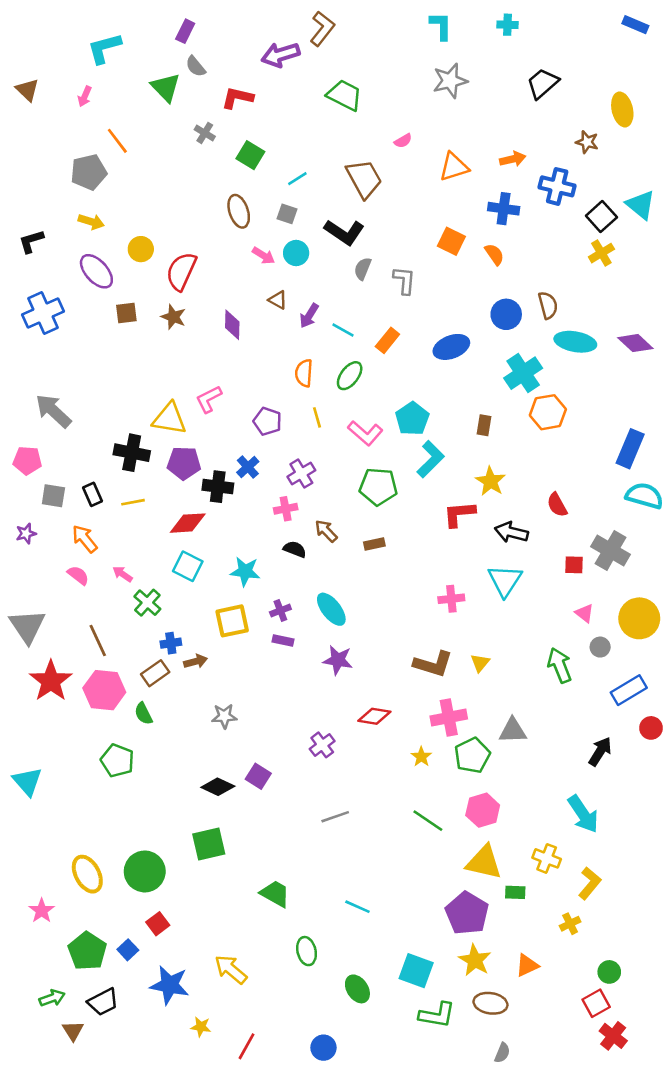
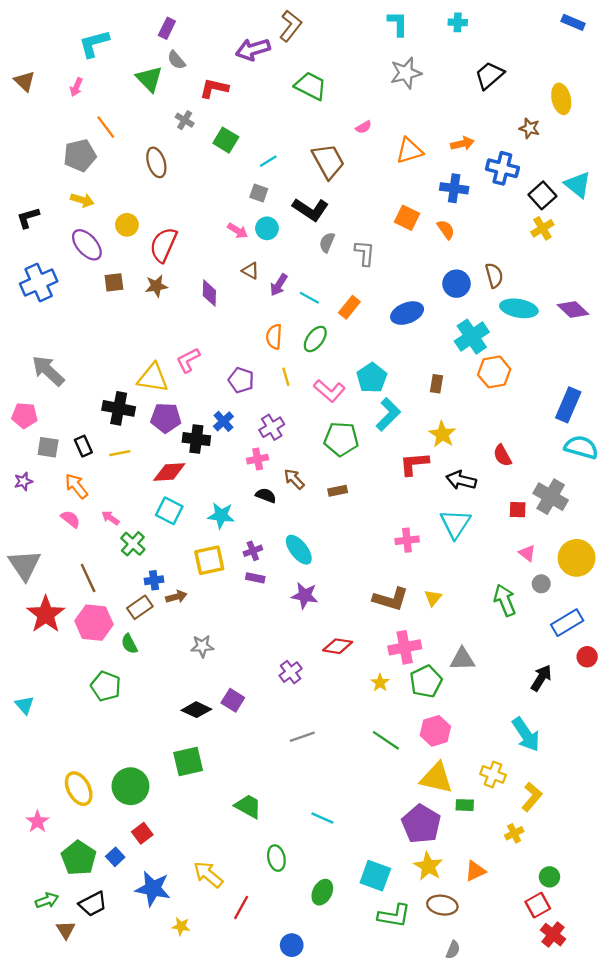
brown ellipse: (239, 211) -> (156, 162), moved
brown star: (173, 317) -> (156, 286), turned -30
cyan triangle: (27, 781) -> (25, 705), size x0.7
green ellipse: (357, 989) -> (322, 892), turned 60
red line: (247, 1046) -> (241, 907), moved

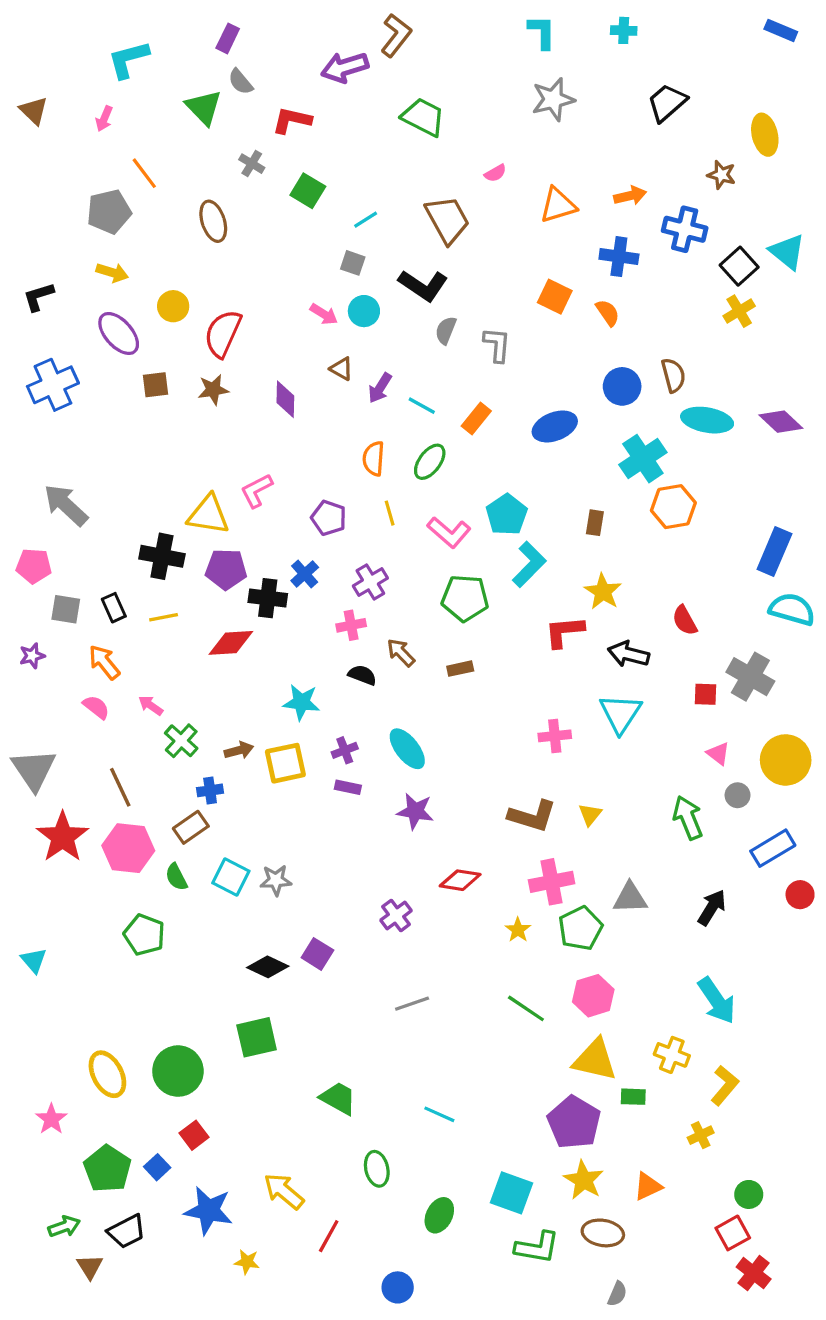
cyan square: (169, 511) -> (231, 877), moved
brown arrow: (176, 597) -> (239, 750), moved
black arrow: (541, 678) -> (712, 907), moved

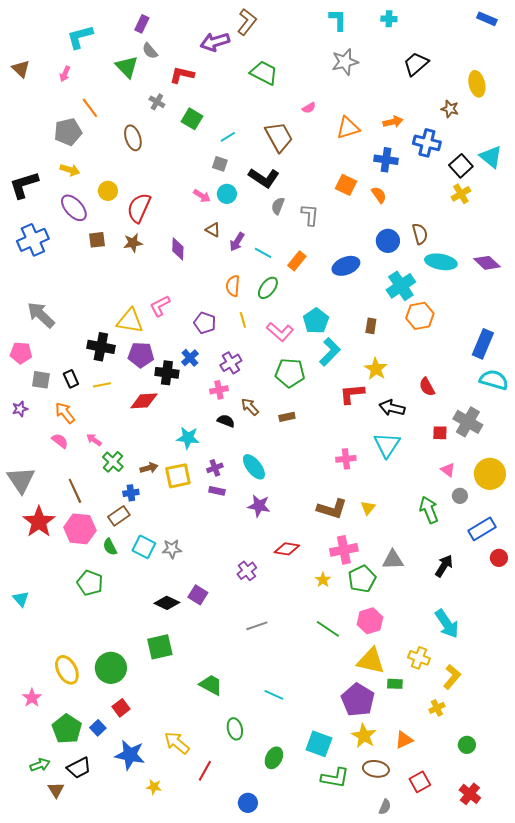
black L-shape: (38, 297) -> (24, 185), size x1.5
red square: (733, 1233) -> (420, 782), moved

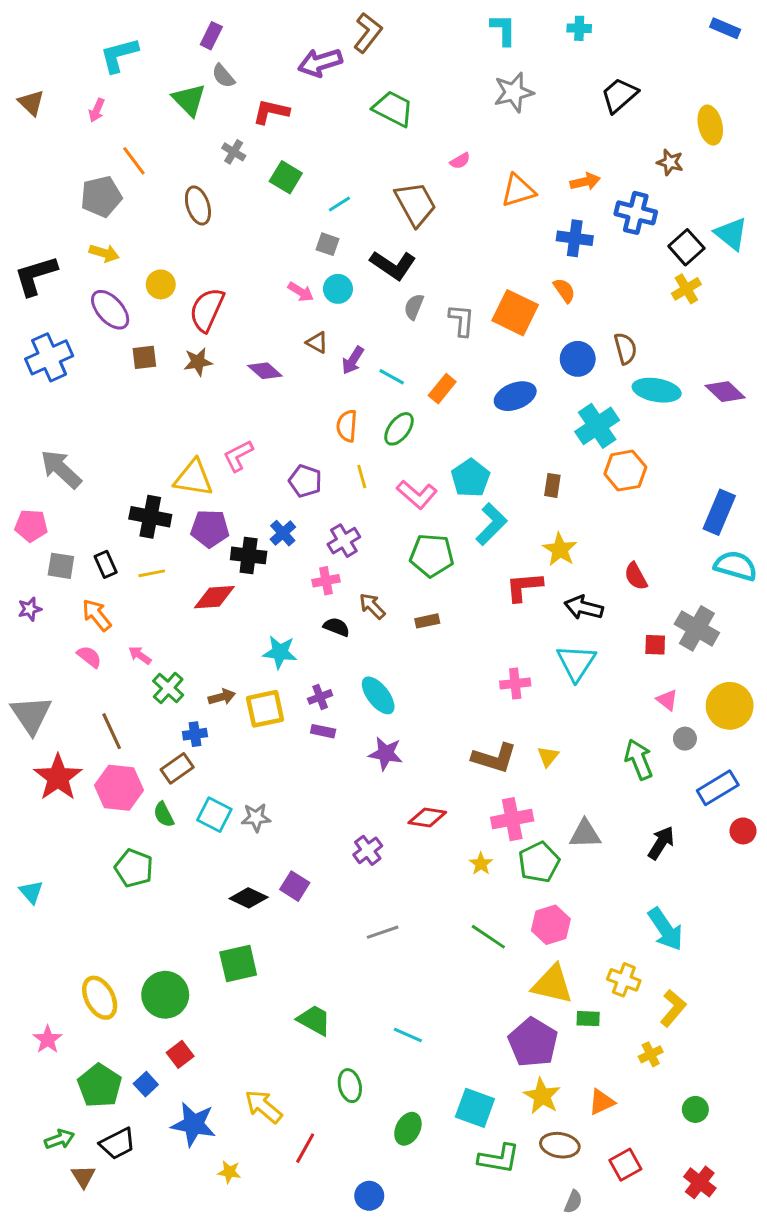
orange square: (346, 185) -> (515, 313), moved, size x1.4
purple diamond: (178, 249) -> (265, 371), turned -50

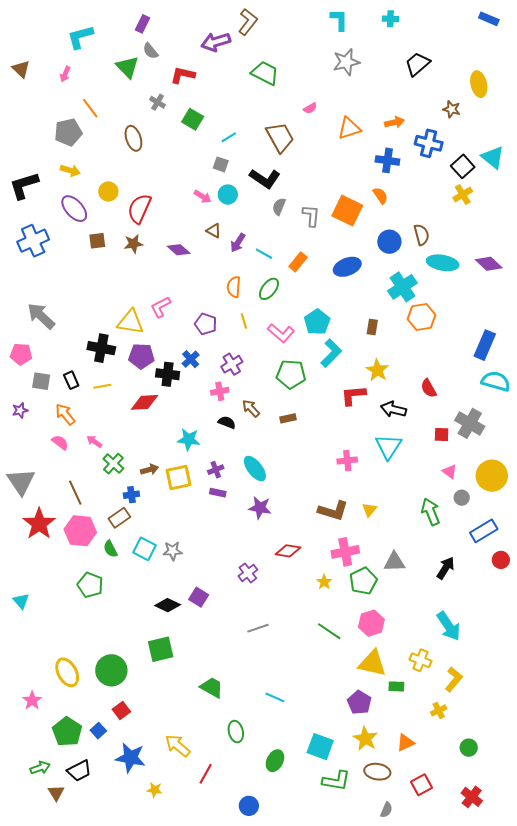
purple pentagon: (533, 1042) -> (359, 702), size x0.7

